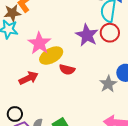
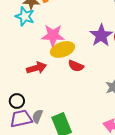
pink star: (39, 43) -> (53, 35), turned 30

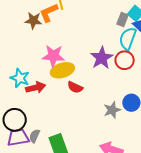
cyan star: (25, 16) -> (20, 78), moved
black circle: (17, 101) -> (15, 120), size x1.5

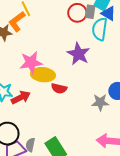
red circle: (125, 60) -> (77, 13), moved
yellow ellipse: (62, 70) -> (43, 75), turned 35
gray star: (112, 110) -> (100, 102), turned 30

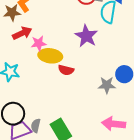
pink star: (31, 63) -> (39, 43), size x0.7
red arrow: (21, 97) -> (22, 33), moved

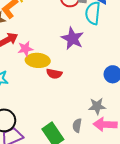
gray star: (107, 85) -> (97, 106), moved
gray semicircle: (36, 126) -> (77, 125), moved

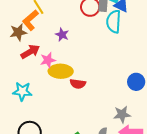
purple star: (72, 38) -> (62, 35), moved, size x0.6

